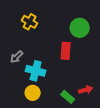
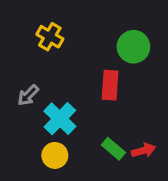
cyan cross: (36, 71) -> (60, 119), turned 30
green rectangle: (68, 97) -> (113, 149), moved

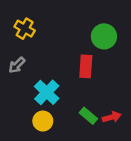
yellow cross: (50, 37) -> (25, 29), moved
gray arrow: (28, 95) -> (17, 65), moved

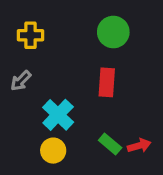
yellow cross: (25, 29) -> (30, 35), turned -30
green circle: (104, 36) -> (113, 32), moved

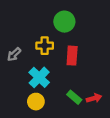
green circle: (113, 32) -> (64, 22), moved
yellow cross: (30, 35) -> (45, 46), moved

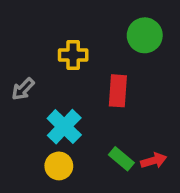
green circle: (64, 22) -> (145, 35), moved
yellow cross: (45, 46) -> (73, 55), moved

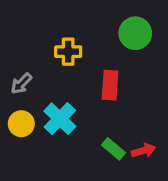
yellow circle: (59, 166) -> (21, 124), moved

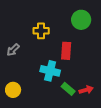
cyan cross: (60, 119) -> (50, 71), moved, turned -30
yellow circle: (21, 124) -> (13, 90), moved

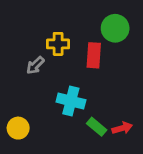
gray arrow: (13, 50) -> (35, 65), moved
red rectangle: (66, 51) -> (94, 55), moved

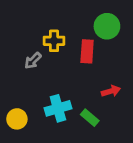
cyan cross: (71, 101) -> (58, 108), moved, turned -30
red arrow: (122, 128) -> (111, 91), moved

